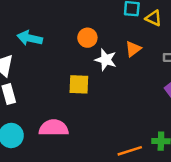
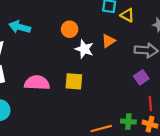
yellow square: (79, 84) -> (74, 81), moved
pink semicircle: (54, 128) -> (37, 83), moved

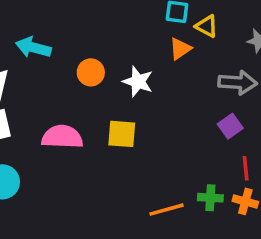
orange circle: (70, 29) -> (91, 72), moved
orange triangle: (108, 41) -> (180, 49), moved

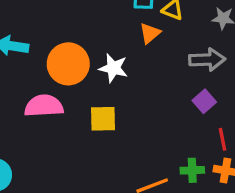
orange circle: (91, 72) -> (68, 64), size x1.6
pink semicircle: (62, 137) -> (44, 106), moved

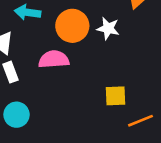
yellow square: (103, 119) -> (116, 96), moved

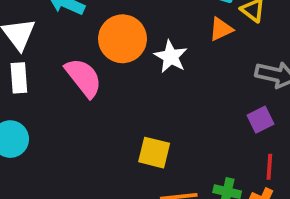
pink semicircle: (54, 59) -> (83, 78), turned 40

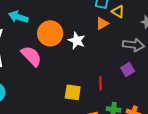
red line: (269, 167) -> (100, 83), moved

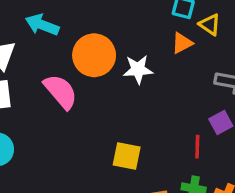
white star: (77, 41) -> (138, 69), turned -30
red line: (100, 83) -> (197, 147), moved

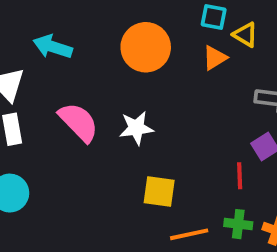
orange circle: (94, 55) -> (146, 47), moved
white star: (138, 69) -> (136, 128), moved

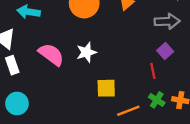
green cross: (238, 224) -> (157, 100), turned 35

